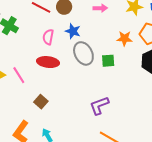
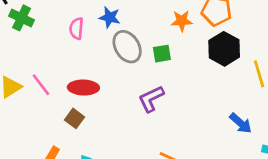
red ellipse: (48, 62) -> (83, 88), moved
purple L-shape: (99, 105) -> (151, 99), moved

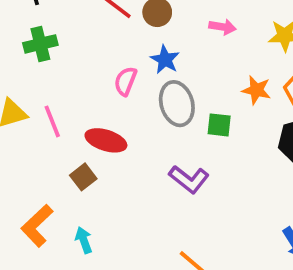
green cross: (21, 18) -> (40, 44), moved, turned 35
pink semicircle: (76, 28) -> (125, 81), moved
purple L-shape: (151, 99) -> (189, 179), turned -132

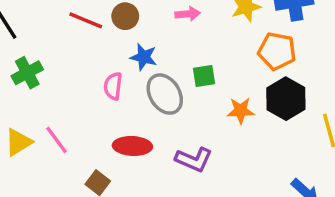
orange star: (256, 90) -> (241, 111), moved
green square: (219, 125) -> (204, 76), moved
red ellipse: (106, 140) -> (132, 146), moved

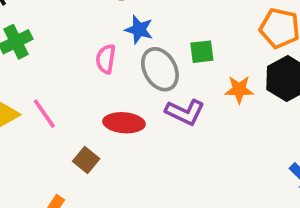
purple L-shape: (194, 160) -> (185, 112), moved

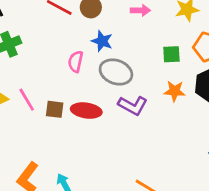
green square: (202, 52) -> (171, 54), moved
gray ellipse: (160, 69) -> (116, 72), turned -44
brown square: (86, 160) -> (55, 109), moved, turned -36

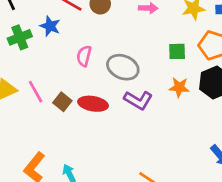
blue star: (102, 41) -> (50, 26), moved
brown square: (55, 109) -> (62, 102), turned 30

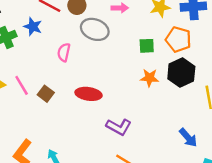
gray ellipse: (123, 67) -> (95, 29), moved
purple L-shape: (138, 100) -> (119, 127), moved
red ellipse: (93, 104) -> (88, 94), moved

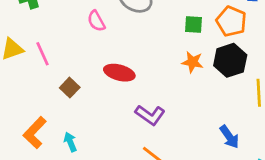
pink semicircle: (64, 52) -> (96, 21), turned -48
brown square: (46, 94) -> (70, 88), moved

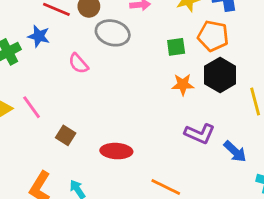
red ellipse: (119, 73) -> (116, 151), moved
purple L-shape: (150, 115) -> (200, 134), moved

